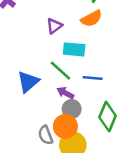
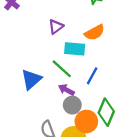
orange semicircle: (91, 18) -> (95, 33), moved
blue line: (93, 78) -> (92, 76), turned -66
orange circle: (65, 126) -> (86, 121), moved

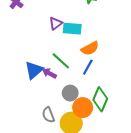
orange semicircle: (95, 33) -> (90, 48), moved
cyan rectangle: (75, 49) -> (72, 29), moved
purple arrow: (66, 90) -> (49, 73), moved

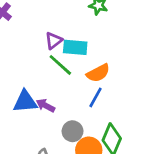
green line: (61, 61) -> (60, 65), moved
blue triangle: (34, 70) -> (25, 101), turned 36

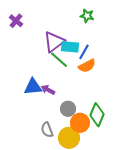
purple triangle: (54, 41) -> (54, 42), size x1.6
blue line: (96, 97) -> (84, 52), moved

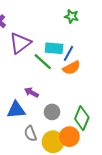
purple triangle: (54, 42) -> (20, 43), moved
blue triangle: (33, 87) -> (16, 110), moved
orange circle: (80, 123) -> (69, 137), moved

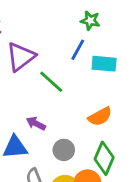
cyan rectangle: (54, 48) -> (104, 64), moved
blue line: (68, 53) -> (78, 50), moved
orange semicircle: (72, 68) -> (100, 117), moved

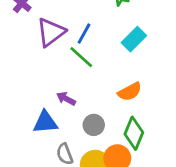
blue line: (78, 50) -> (84, 34), moved
cyan rectangle: (104, 64) -> (134, 39), turned -50

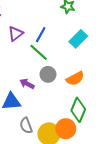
purple triangle: (51, 32) -> (16, 34), size x0.7
gray circle: (94, 125) -> (48, 74), moved

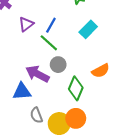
orange semicircle: (75, 79) -> (101, 71), moved
purple arrow: (27, 84) -> (37, 74), size x1.6
green diamond: (78, 110) -> (76, 88), moved

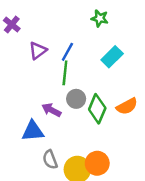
green line: (49, 43) -> (65, 73), turned 54
purple arrow: (37, 74) -> (51, 110), size x0.7
green diamond: (76, 88) -> (97, 109), moved

